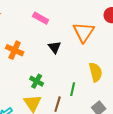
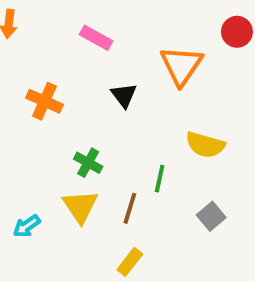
yellow semicircle: (96, 72) -> (205, 145), turned 120

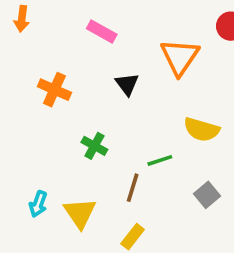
green line: (160, 179) -> (160, 160), turned 60
yellow triangle: (80, 206) -> (80, 213), moved
cyan arrow: (27, 226) -> (38, 204), turned -35

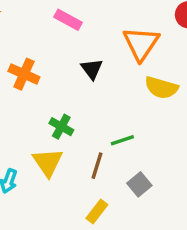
yellow semicircle: (202, 130) -> (161, 88), moved
gray square: (207, 195) -> (139, 184), moved
yellow triangle: (80, 213) -> (48, 162), moved

